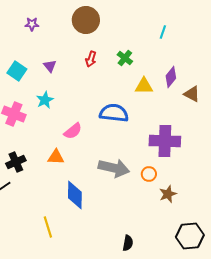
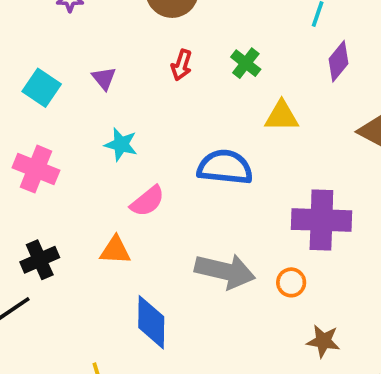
purple diamond: (171, 77) -> (338, 61), moved
cyan star: (45, 100) -> (121, 144), moved, turned -30
brown star: (168, 194) -> (323, 341), moved, turned 30

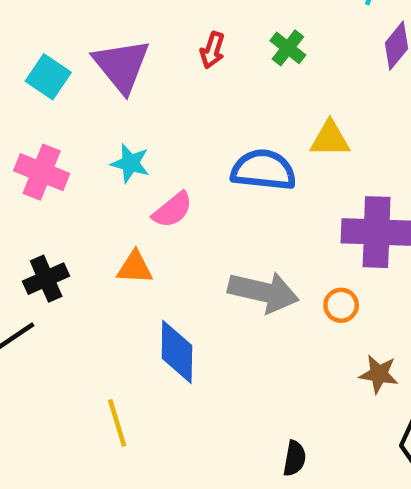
purple triangle: (104, 78) -> (121, 66), size x2.0
yellow triangle: (282, 116) -> (330, 139), moved
cyan star: (121, 144) -> (130, 163), moved

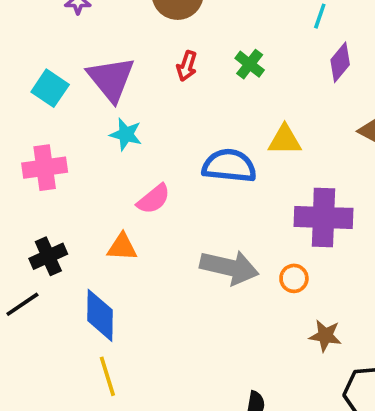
cyan star: (130, 163) -> (126, 134), moved
pink cross: (42, 172) -> (45, 168), turned -30
blue diamond: (177, 352) -> (100, 315), moved

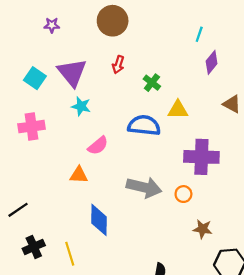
green cross: (250, 64) -> (152, 83), moved
black cross: (48, 256) -> (34, 247), moved
blue diamond: (100, 315) -> (99, 220), moved

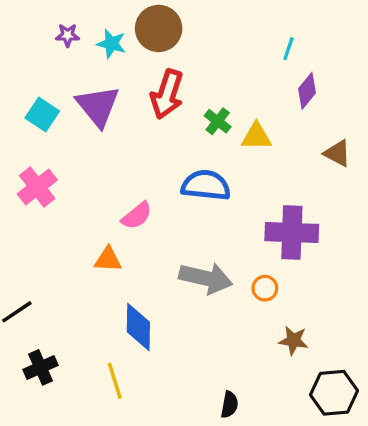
red arrow: (118, 65) -> (167, 94), size x1.8
cyan star: (81, 106) -> (111, 44), moved
yellow triangle: (178, 110) -> (256, 136), moved
pink cross: (32, 127) -> (37, 187), turned -30
yellow line: (70, 254) -> (115, 381), moved

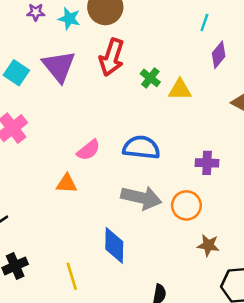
blue semicircle: (206, 185) -> (141, 147), moved
purple cross: (292, 233) -> (207, 163), size x0.6
orange circle: (265, 288) -> (186, 205), size x1.5
blue diamond: (138, 327) -> (114, 245), moved

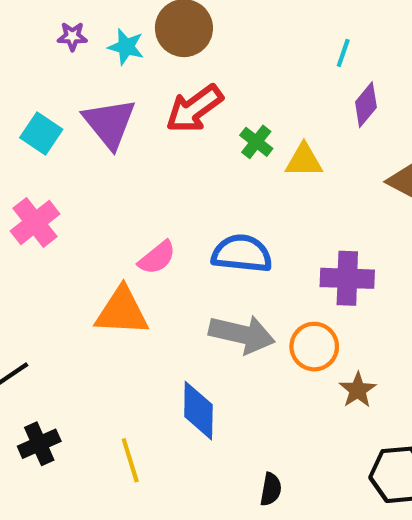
red arrow: (112, 57) -> (194, 109), turned 36
purple cross: (207, 163) -> (347, 278), size x1.4
orange triangle: (67, 184) -> (122, 311), size x1.6
brown star: (208, 245) -> (358, 390), moved, turned 30

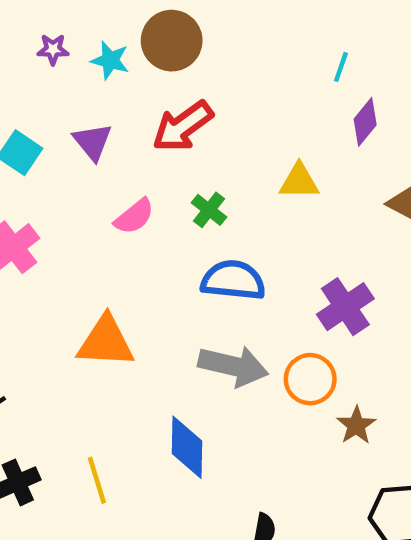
purple triangle: (109, 123) -> (93, 142), size x0.7
green cross: (256, 142) -> (209, 210), moved
pink semicircle: (157, 258) -> (134, 216), moved
purple cross: (347, 278) -> (345, 307), turned -36
yellow line: (130, 460) -> (97, 480), moved

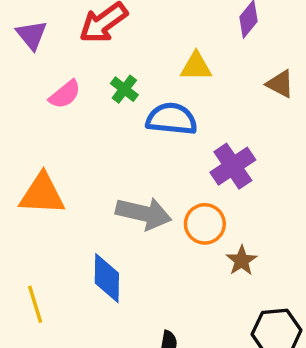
blue semicircle: (233, 280) -> (172, 119), moved

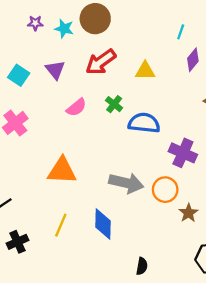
yellow triangle: (196, 66) -> (145, 71), moved
purple cross: (233, 166) -> (183, 153), turned -32
yellow line: (35, 304) -> (61, 225), moved, turned 40

